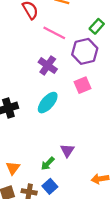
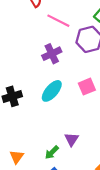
purple cross: (48, 66) -> (52, 54), turned 30
pink square: (83, 85) -> (87, 87), moved

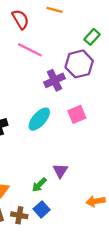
pink line: (58, 21) -> (30, 50), moved
purple cross: (52, 54) -> (54, 80), moved

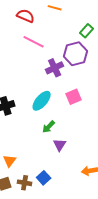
red semicircle: (20, 19) -> (26, 16), turned -36
green arrow: (39, 185) -> (49, 127), moved

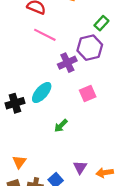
cyan ellipse: (42, 101) -> (42, 93), moved
purple triangle: (60, 145) -> (80, 167), moved

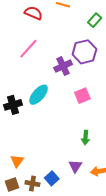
green rectangle: (101, 23) -> (95, 20), moved
pink line: (45, 35) -> (28, 49), moved, turned -75
green arrow: (61, 126) -> (85, 138), moved, turned -40

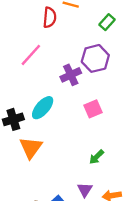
red semicircle: (33, 13) -> (50, 17), moved, turned 72
green arrow: (85, 138) -> (97, 157), turned 40
orange triangle: (17, 161) -> (31, 148), moved, size x1.5

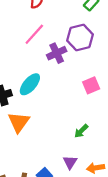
pink line: (31, 55) -> (34, 34), moved
pink square: (93, 109) -> (91, 85), moved

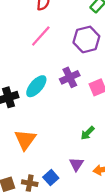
purple cross: (57, 53) -> (70, 77), moved
orange triangle: (19, 122) -> (25, 140), moved

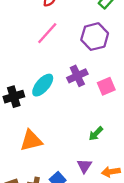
orange triangle: (25, 140) -> (31, 141), turned 40

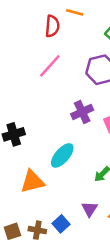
cyan ellipse: (43, 85) -> (62, 155), moved

